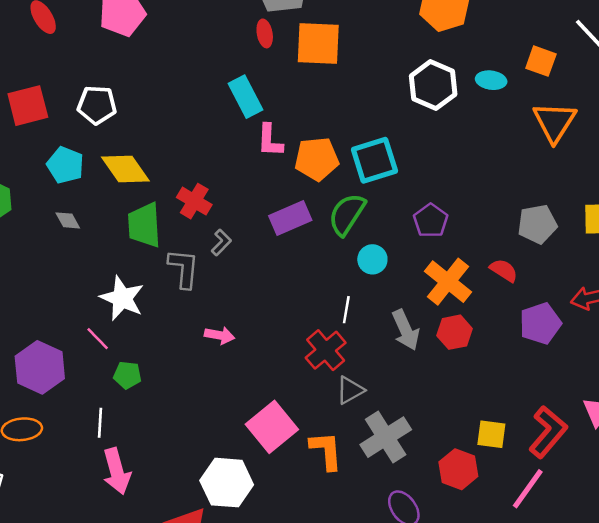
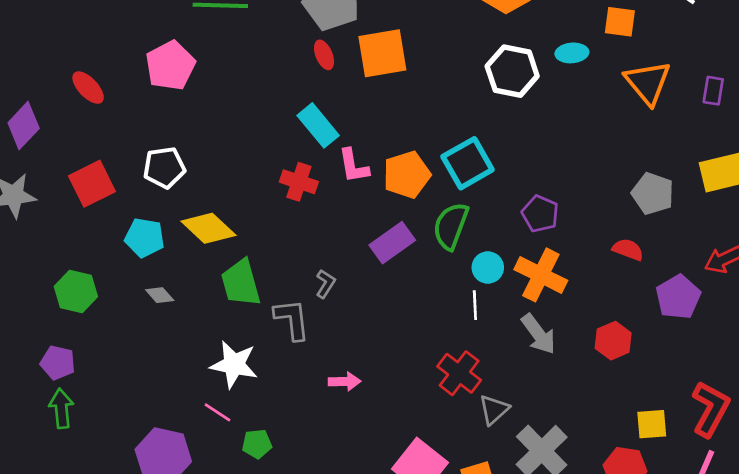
red cross: (194, 201) -> (299, 182), moved
gray pentagon: (537, 224) -> (653, 194), turned -30
orange cross: (448, 282) -> (541, 275), moved
white line: (346, 310) -> (475, 305), moved
red hexagon: (455, 332) -> (613, 341), moved

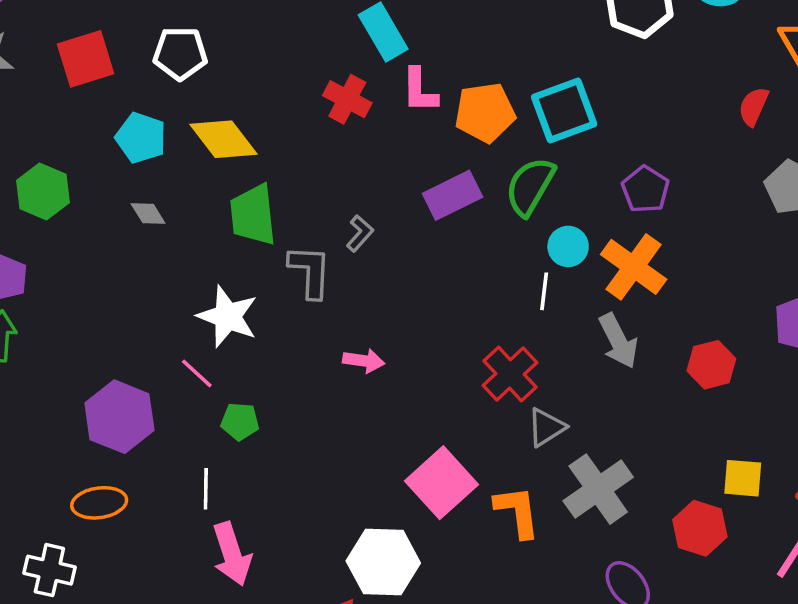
red semicircle: (628, 249) -> (753, 106), moved, turned -96

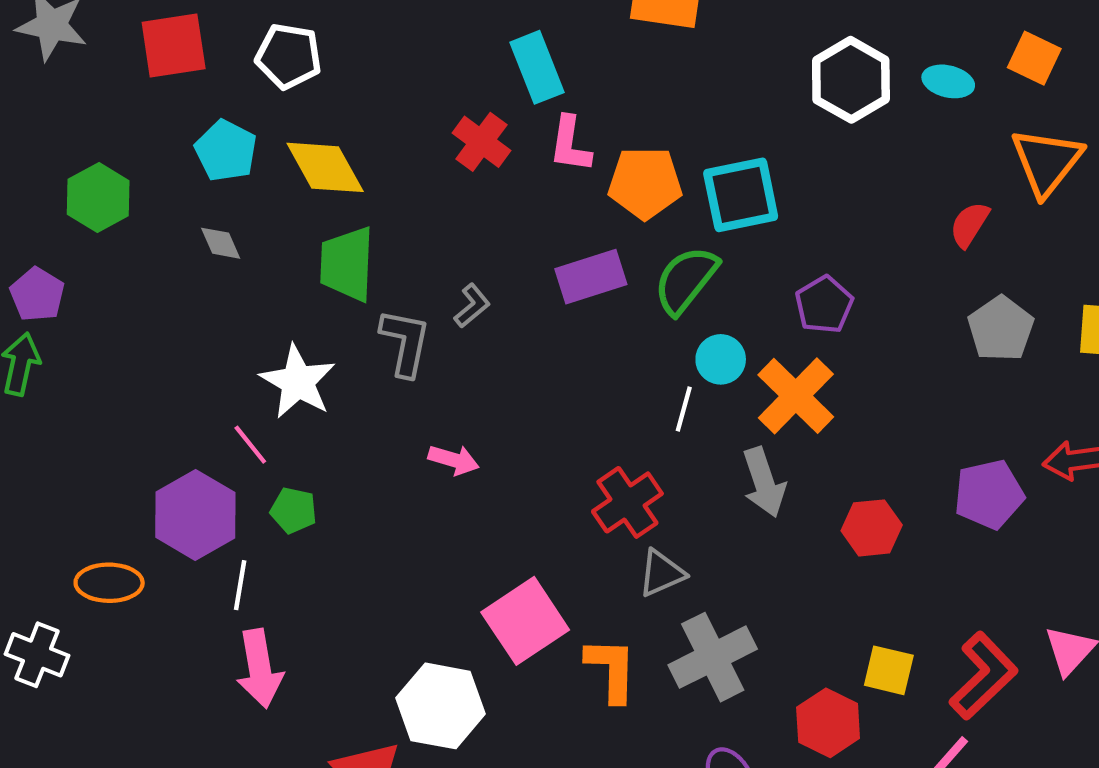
purple hexagon: (119, 417) -> (195, 515), moved

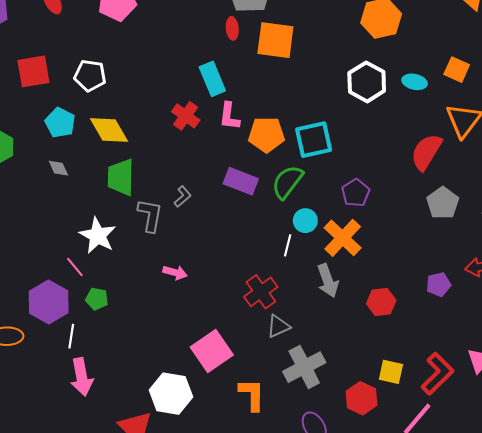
red semicircle: (969, 224) -> (426, 152), size x1.6
purple rectangle: (591, 277) -> (241, 181), turned 40
purple pentagon: (989, 494) -> (438, 284), size x0.7
orange L-shape: (611, 670) -> (252, 395), moved

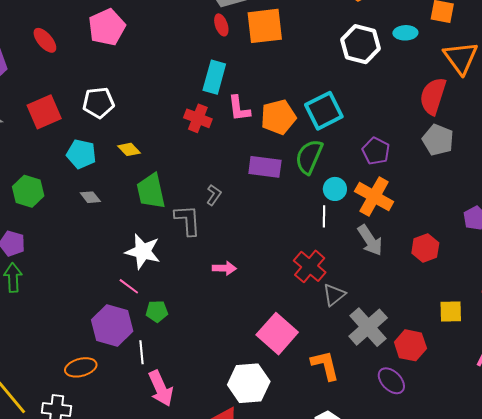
cyan rectangle: (212, 79) -> (214, 77), turned 52
yellow diamond: (109, 130) -> (129, 149), size x0.6
gray pentagon: (443, 203) -> (438, 140), moved
red hexagon: (362, 398) -> (410, 345), moved

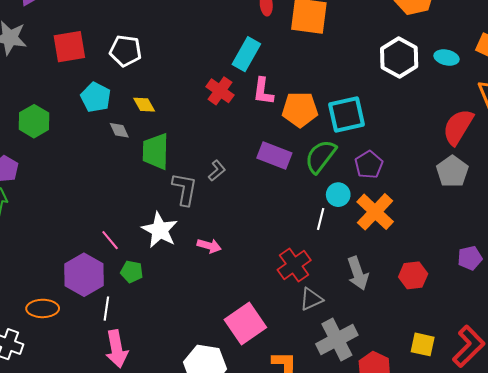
purple pentagon: (376, 151) -> (369, 165), moved
gray diamond: (90, 197) -> (119, 130), moved
gray arrow: (370, 240) -> (358, 273), moved
white star: (143, 251) -> (160, 230), moved

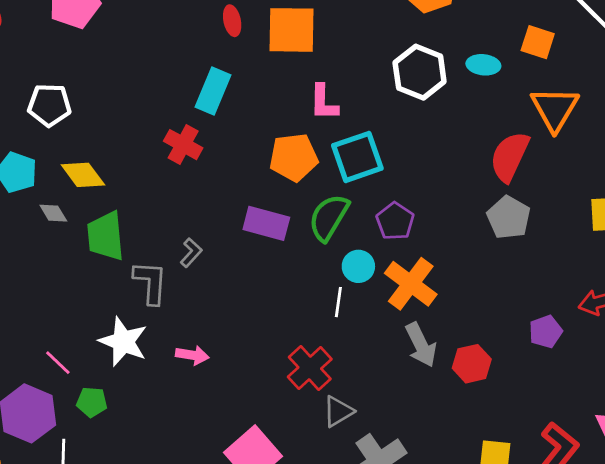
pink L-shape: (263, 91) -> (324, 102), moved
yellow diamond: (144, 105) -> (83, 175), size x1.4
gray arrow: (358, 273) -> (421, 345), moved

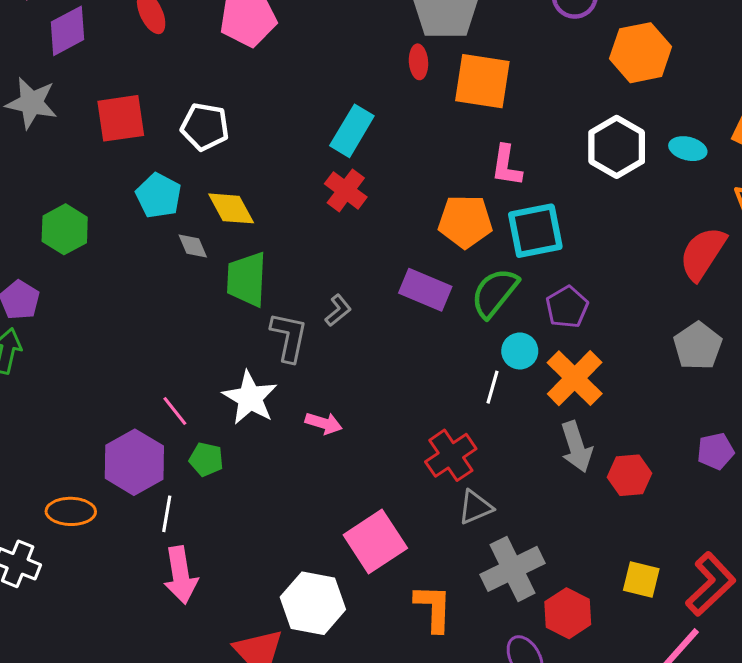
cyan rectangle: (213, 91) -> (352, 131), moved
gray pentagon: (509, 217) -> (698, 346), moved

